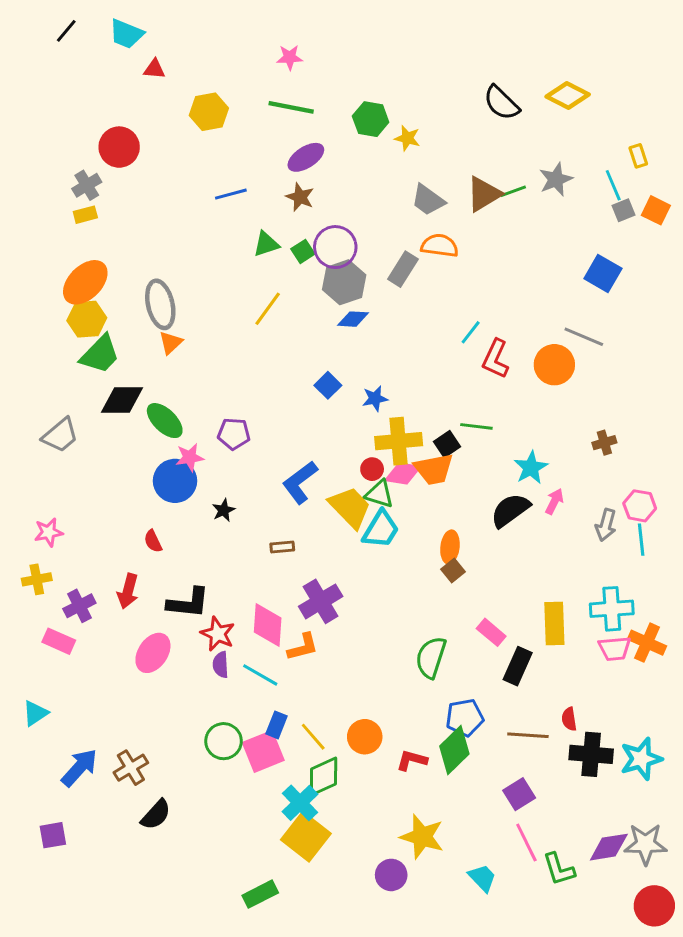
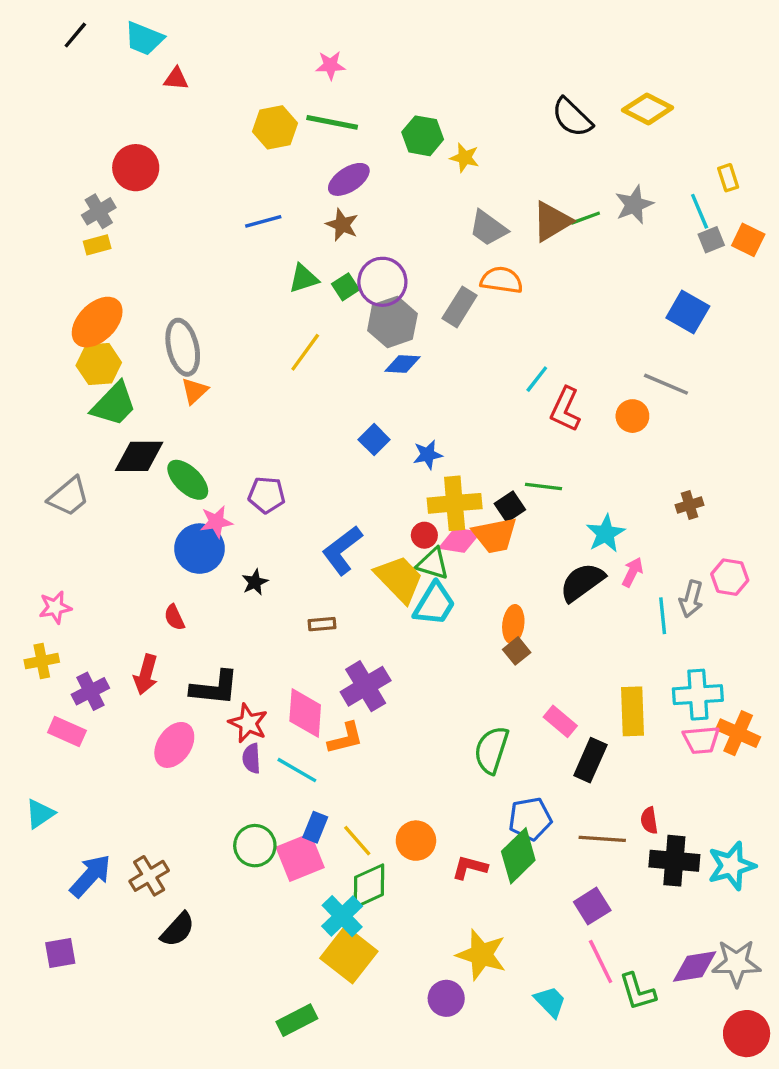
yellow hexagon: (209, 112) -> (275, 127), moved
orange circle: (554, 365) -> (632, 416), size x0.7
cyan line: (641, 540) -> (663, 616), moved

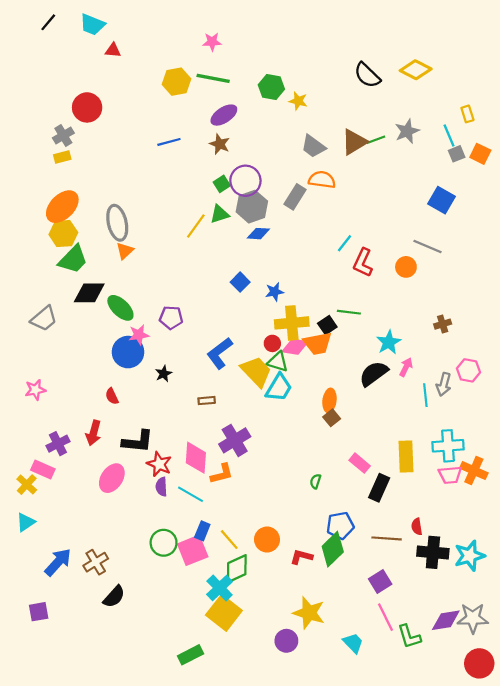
green triangle: (304, 278) -> (220, 214), moved
yellow cross: (42, 661) -> (27, 485), moved, turned -36
green semicircle: (491, 750) -> (315, 481), size x0.5

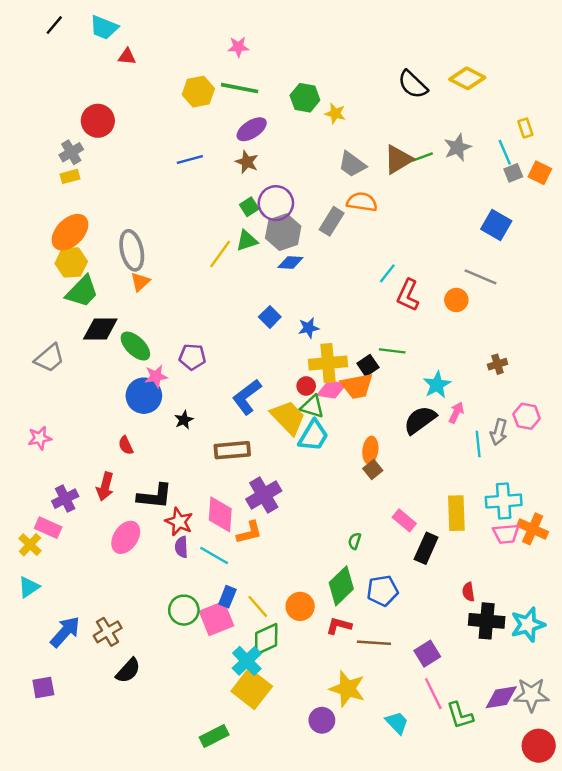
brown rectangle: (207, 401) -> (232, 450), size x1.8
brown line: (387, 538) -> (374, 643), moved
green diamond: (333, 549) -> (341, 586), moved

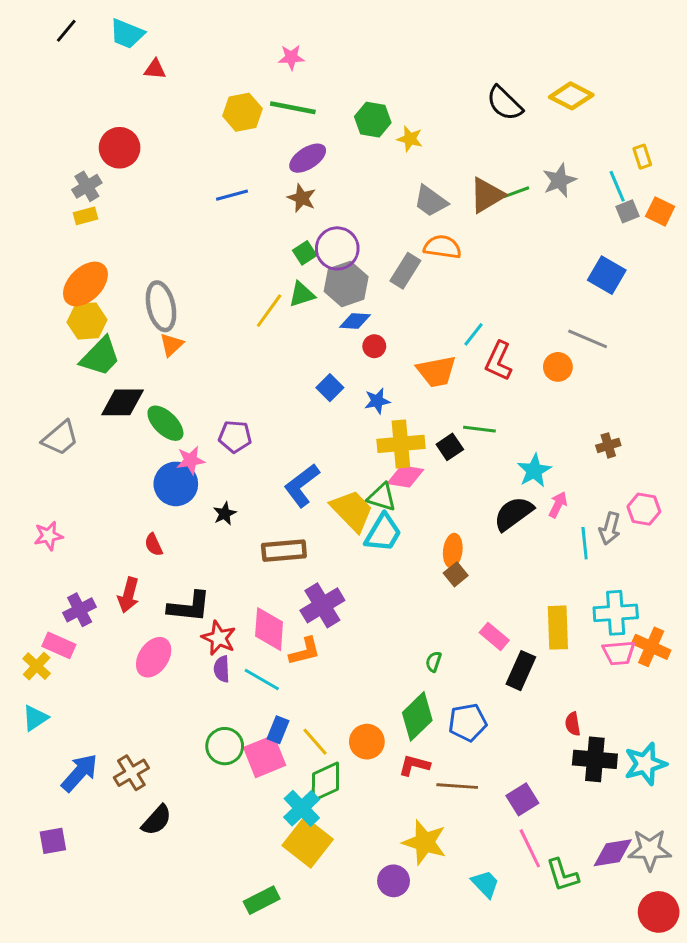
red circle: (306, 386) -> (374, 346), moved
orange trapezoid: (357, 386) -> (436, 371), moved

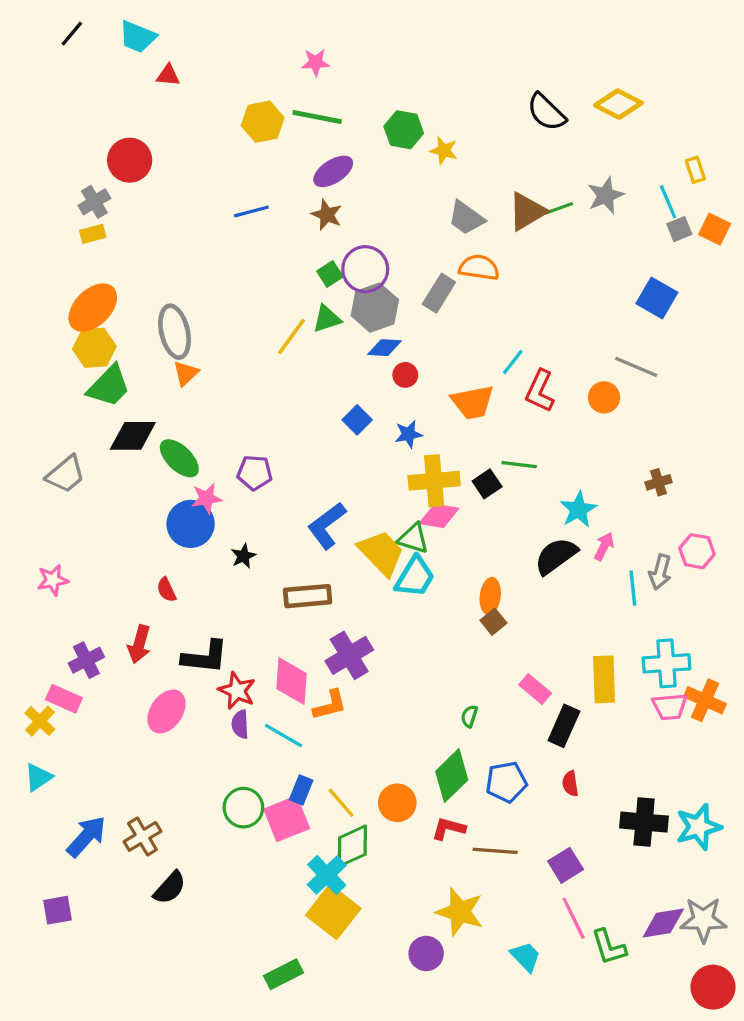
red semicircle: (573, 724) -> (570, 784), moved

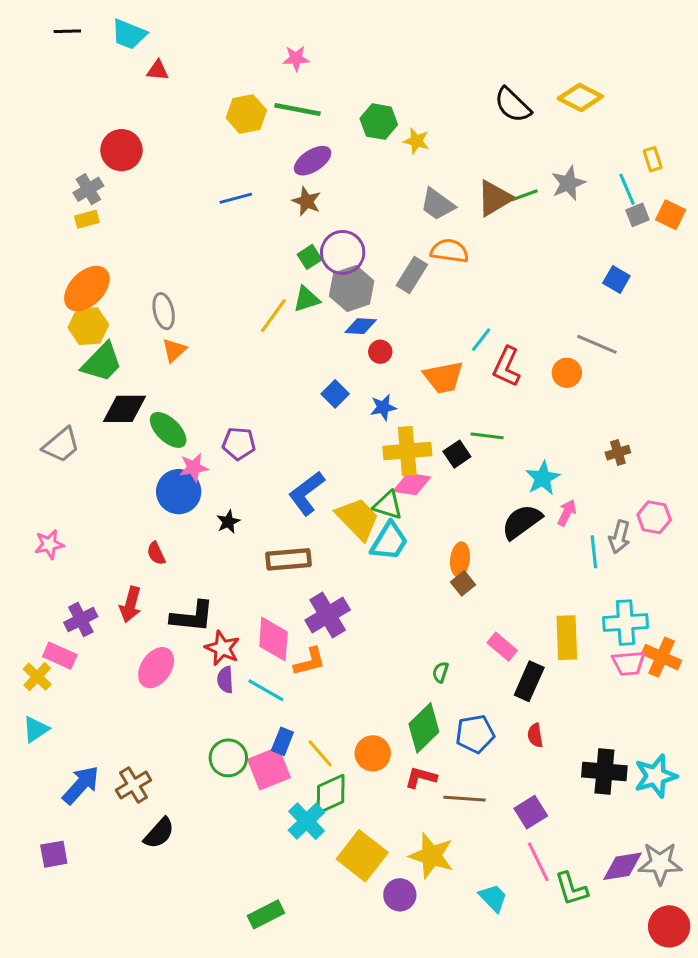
black line: (72, 34) -> (67, 31), turned 48
blue square: (657, 298) -> (616, 280), size x0.7
gray ellipse: (175, 332) -> (164, 311), size x0.7
yellow square: (333, 912) -> (362, 856), moved

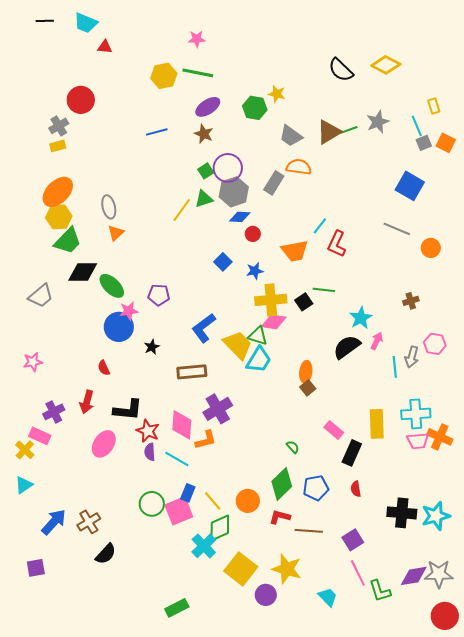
green hexagon: (379, 122) -> (255, 108), moved
blue square: (616, 280) -> (410, 186), size x1.6
orange circle: (567, 373) -> (431, 248), moved
green semicircle: (440, 672) -> (293, 447), turned 120

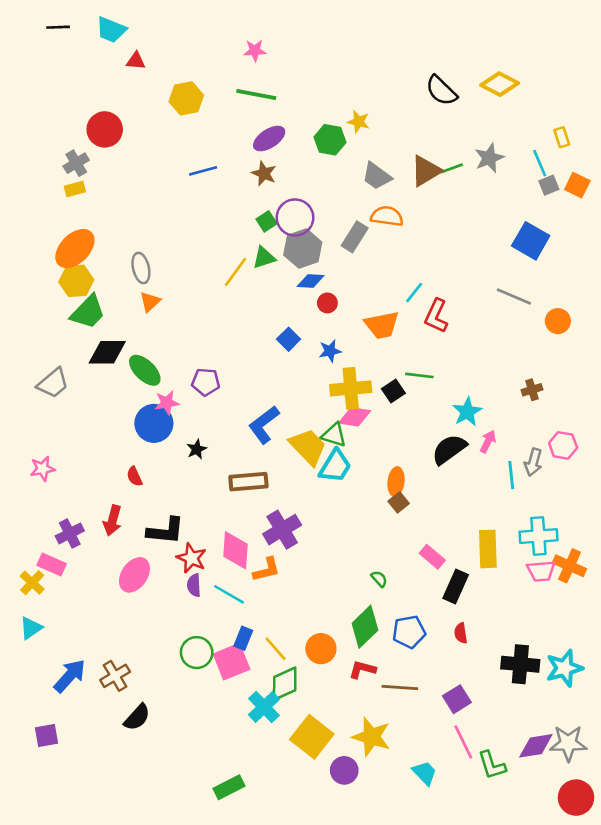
yellow hexagon: (164, 76) -> (186, 98), moved

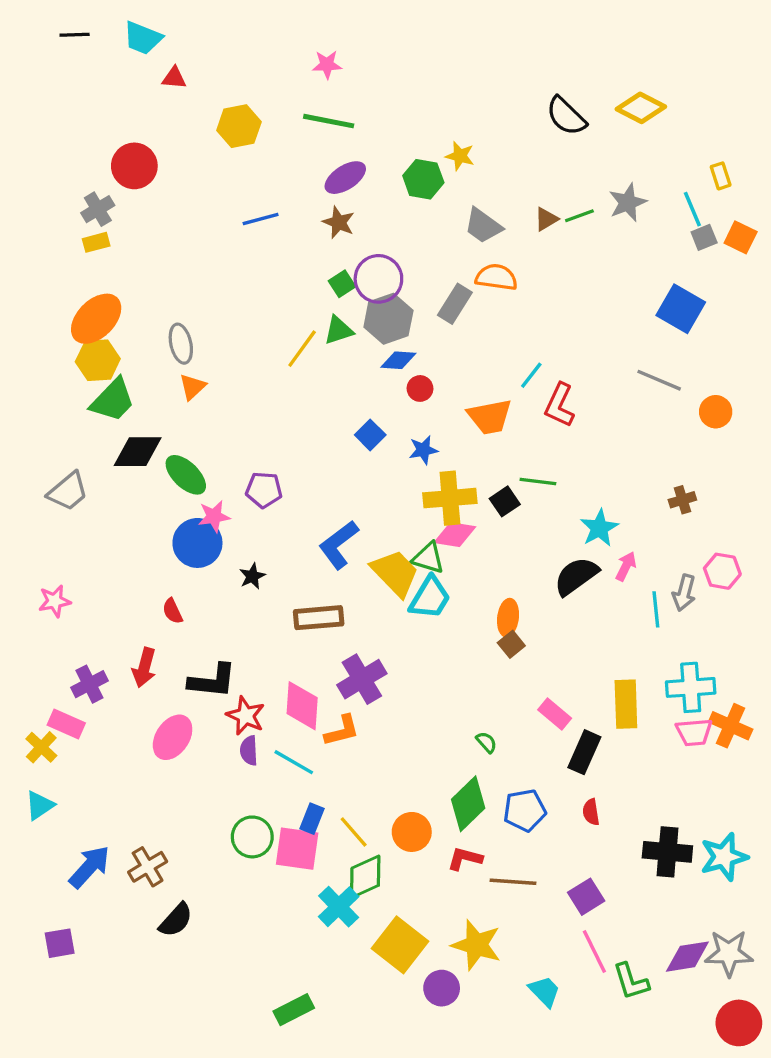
brown triangle: (426, 171) -> (546, 219), size x0.6
pink square: (232, 662) -> (297, 849), turned 30

